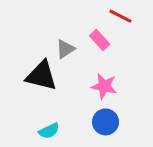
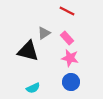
red line: (120, 16) -> (67, 11), moved
pink rectangle: (100, 40) -> (67, 38), moved

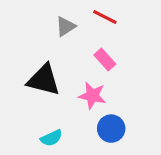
gray triangle: (44, 33) -> (66, 26), moved
pink star: (70, 58) -> (92, 96), moved

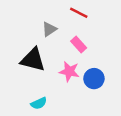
gray triangle: (66, 26) -> (49, 29), moved
blue circle: (111, 129) -> (94, 79), moved

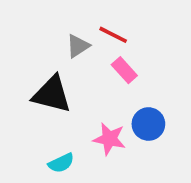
red line: (79, 13) -> (113, 35), moved
pink star: (69, 72) -> (109, 139), moved

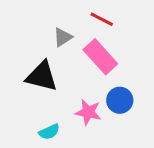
red line: (113, 35) -> (102, 19), moved
pink rectangle: (124, 70) -> (100, 57), size x1.6

